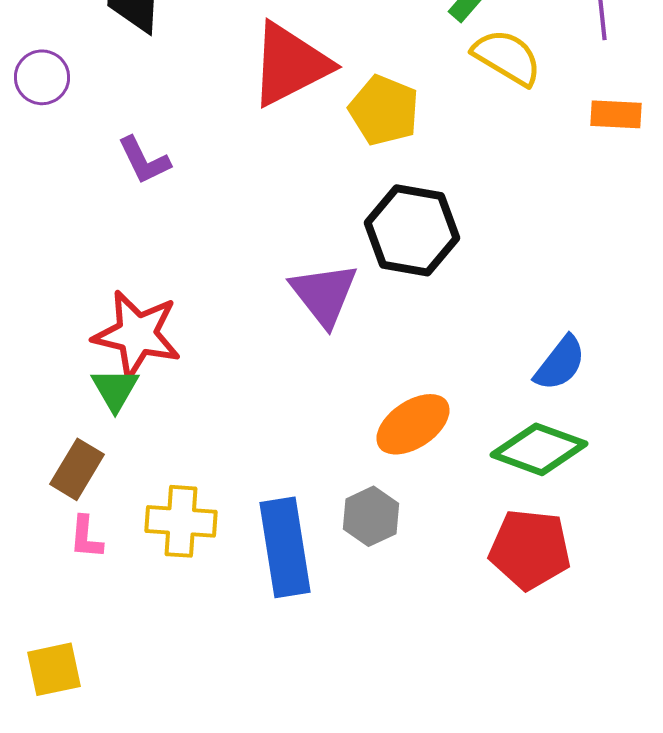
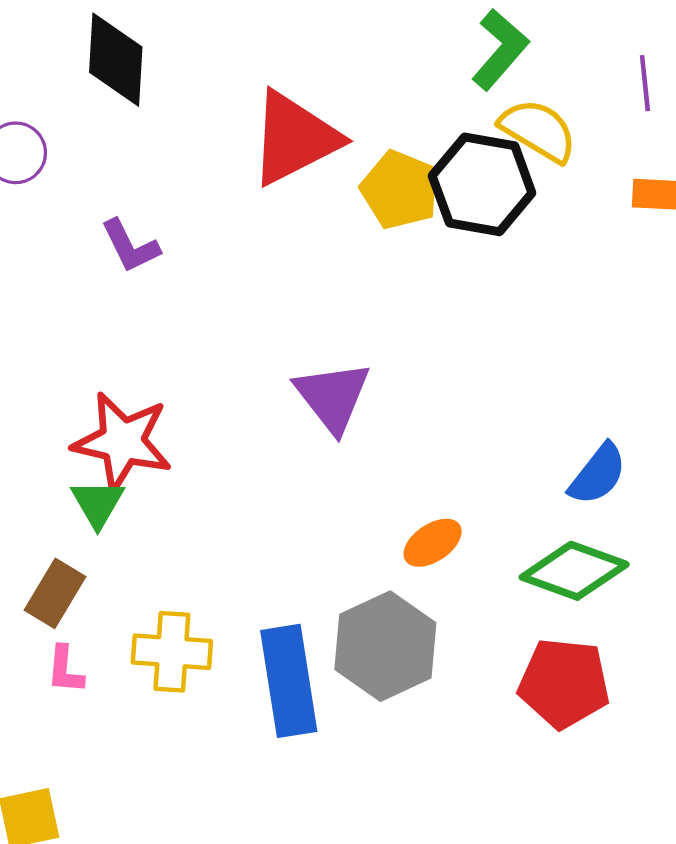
black hexagon: (412, 230) -> (482, 184), moved
orange ellipse: (413, 424) -> (433, 543), size x0.7
gray hexagon: (371, 516) -> (385, 646), size x1.6

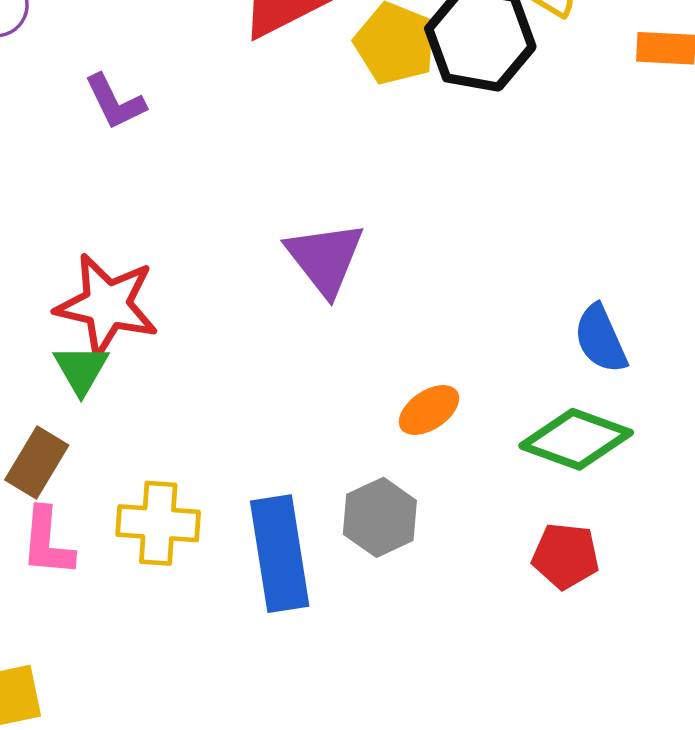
blue semicircle: (598, 474) -> (601, 339), turned 118
gray hexagon: (385, 646) -> (380, 517), size x0.7
pink L-shape: (65, 670) -> (47, 542), size x1.4
red pentagon: (564, 683) -> (566, 556), size x0.7

